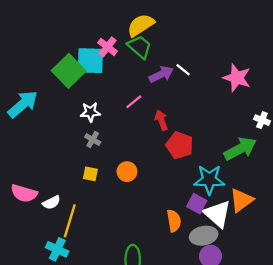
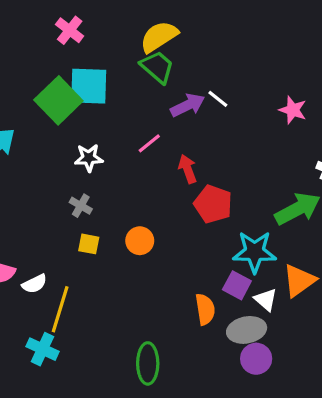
pink cross: (108, 47) -> (70, 30), moved
pink star: (237, 78) -> (293, 110), size x0.7
gray cross: (93, 140) -> (81, 206), moved
white triangle: (217, 214) -> (266, 300), size x0.6

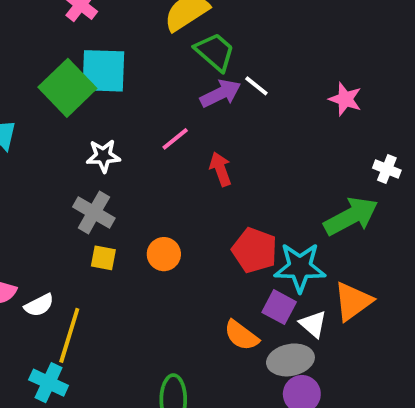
green trapezoid: (157, 67) -> (215, 52), moved
red pentagon: (213, 204) -> (255, 250), moved
gray cross: (81, 206) -> (94, 213), size x1.5
orange semicircle: (205, 309) -> (241, 335), turned 136

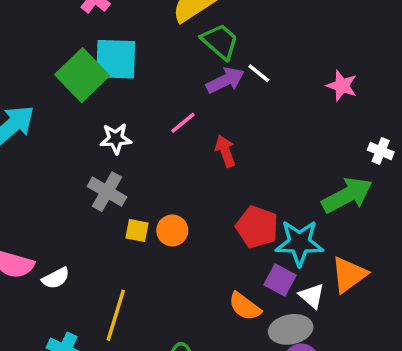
yellow square: (103, 258) -> (137, 230), moved
yellow line: (69, 335) -> (116, 315), moved

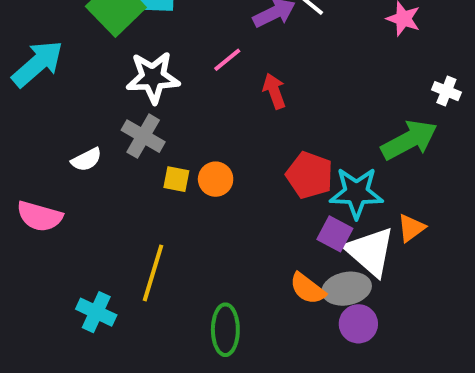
white star: (116, 139) -> (153, 77), size x1.5
orange triangle: (349, 275) -> (411, 228), size x0.7
white semicircle: (56, 278) -> (86, 160), moved
white triangle: (312, 296) -> (370, 251), size x1.8
orange semicircle: (245, 306) -> (308, 289), moved

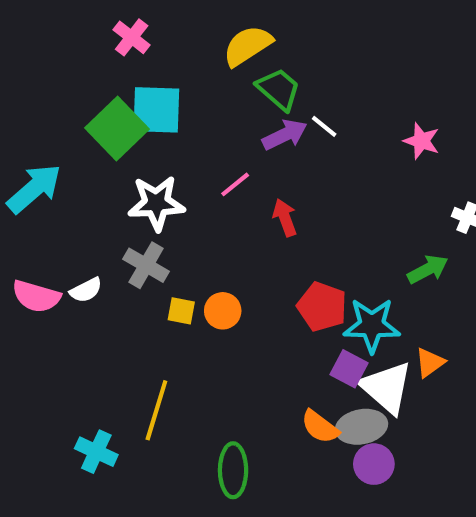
green arrow: (409, 140) -> (428, 269), size x0.7
pink semicircle: (40, 216) -> (36, 296), moved

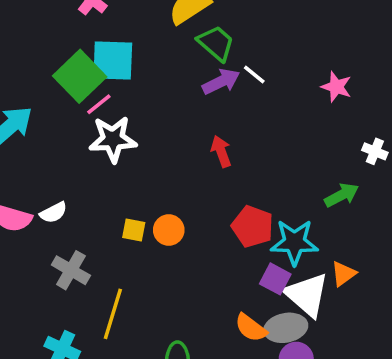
pink line: (235, 184) -> (99, 104), moved
gray cross: (146, 265) -> (71, 270), moved

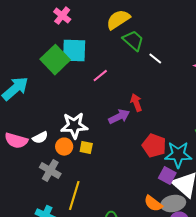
purple arrow: (221, 82) -> (119, 117), moved
pink line: (99, 104) -> (100, 76), moved
white star: (113, 139) -> (74, 126), moved
orange circle: (169, 230) -> (64, 147), moved

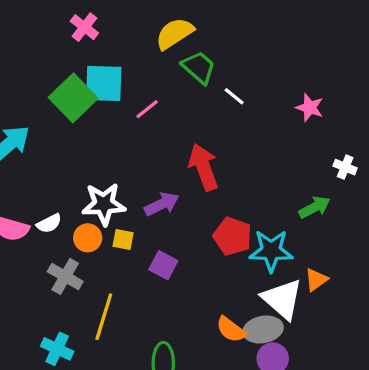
pink line: (100, 76) -> (147, 109), moved
red arrow: (136, 103) -> (204, 167), size x1.6
purple arrow: (119, 117) -> (162, 204), moved
purple square: (167, 176) -> (163, 265), moved

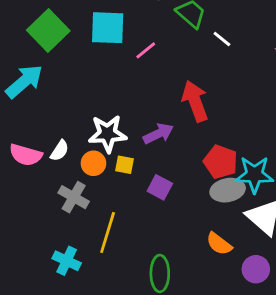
green square: (73, 98) -> (48, 31), moved
white semicircle: (49, 223) -> (60, 151), turned -30
gray ellipse: (263, 330) -> (228, 190), moved

